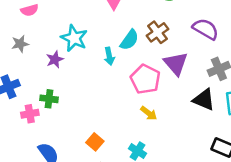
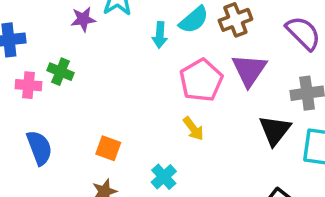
black triangle: (204, 100) -> (275, 130), turned 30
orange square: (95, 142) -> (108, 148), turned -36

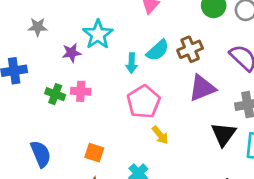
purple triangle: (249, 70) -> (202, 88), turned 36
pink pentagon: (201, 80) -> (144, 102), moved
pink cross: (29, 85) -> (81, 91), moved

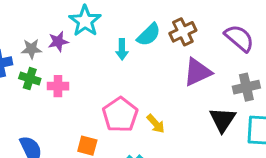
gray star: (38, 27) -> (31, 49), moved
pink cross: (81, 91) -> (58, 86), moved
green cross: (55, 94) -> (30, 79), moved
pink pentagon: (144, 102) -> (120, 115), moved

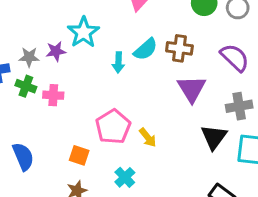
brown cross: (183, 32) -> (179, 48), turned 30
purple triangle: (198, 72) -> (192, 89), turned -40

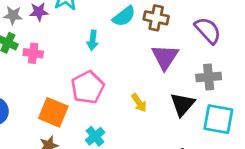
cyan arrow: (118, 62) -> (93, 40), moved
yellow arrow: (148, 138) -> (139, 103), moved
orange square: (79, 155) -> (53, 112), size x1.5

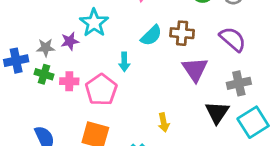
pink pentagon: (88, 87) -> (101, 90), moved
yellow arrow: (139, 103) -> (164, 122), moved, turned 30
cyan square: (218, 119) -> (253, 122), turned -36

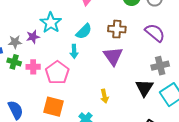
cyan semicircle: (151, 36) -> (84, 31), moved
purple triangle: (195, 69) -> (113, 56), moved

